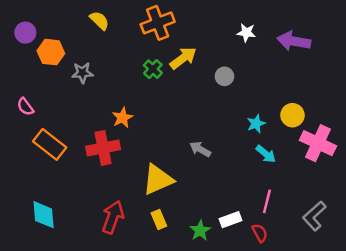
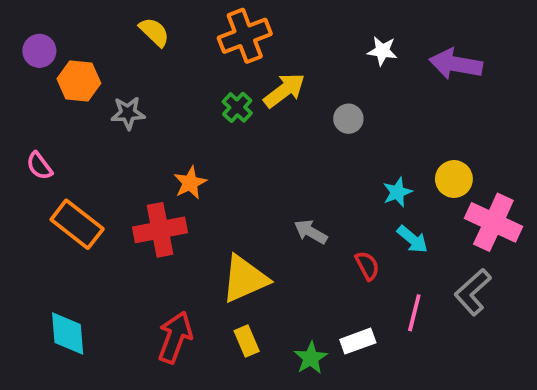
gray L-shape: (314, 216) -> (473, 292), moved
red semicircle: (260, 233) -> (367, 266), moved

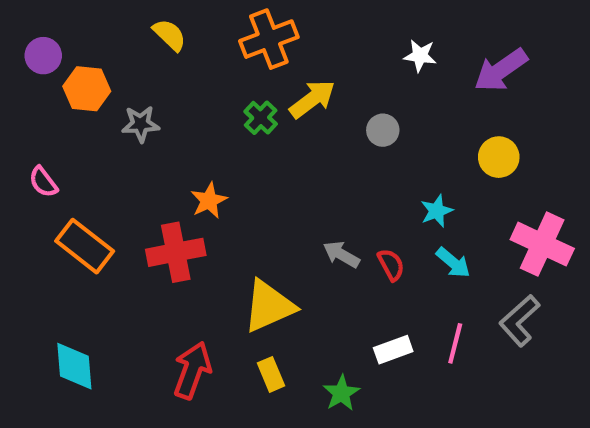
purple arrow: (456, 64) -> (501, 70), turned -45
yellow circle: (454, 179) -> (499, 157), moved
red semicircle: (367, 266) -> (391, 265), moved
white rectangle: (358, 341) -> (393, 350), moved

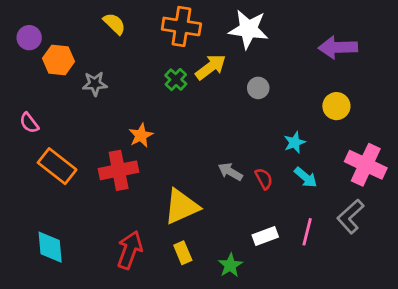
orange cross: (269, 39) -> (181, 26), turned 30
white star: (420, 56) -> (248, 29), moved, size x1.8
purple arrow: (501, 70) -> (338, 47), turned 33

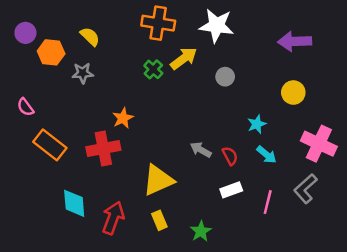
yellow semicircle: (114, 24) -> (90, 37), moved
white rectangle: (265, 236) -> (231, 190), moved
cyan diamond: (50, 247) -> (74, 203), moved

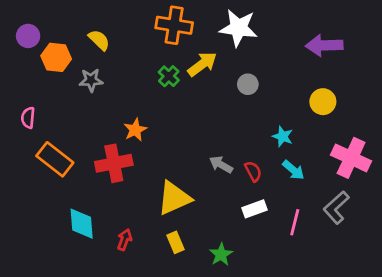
pink semicircle: (25, 107) -> (28, 118), turned 42
cyan star: (257, 124) -> (283, 136), turned -30
red arrow: (113, 218) -> (125, 240), size x0.6

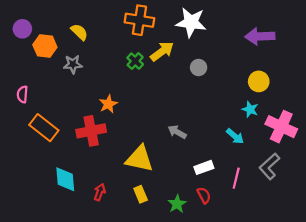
cyan star: (283, 136) -> (250, 109), moved
red semicircle: (253, 171) -> (204, 195), moved
yellow triangle: (174, 198) -> (139, 159), turned 36

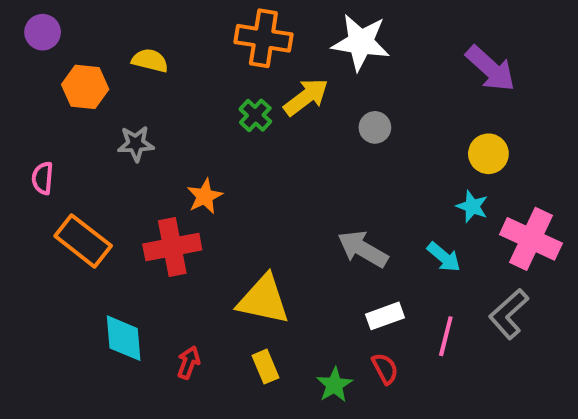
purple circle: (22, 29) -> (43, 32), moved
yellow semicircle: (79, 32) -> (150, 61), turned -30
purple arrow: (260, 36) -> (490, 69), turned -136
gray star: (73, 64) -> (136, 144), moved
gray arrow: (177, 132) -> (363, 249), moved, size x1.4

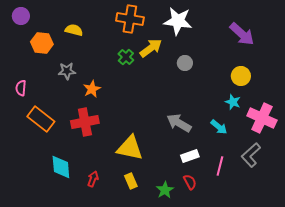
orange star: (205, 196) -> (92, 89), moved

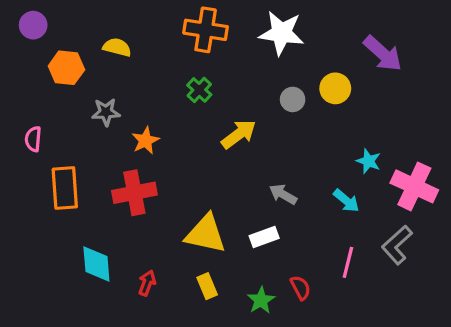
yellow arrow: (151, 48) -> (239, 134), moved
yellow circle: (241, 76) -> (335, 88), moved
orange rectangle: (41, 119) -> (65, 188), turned 48
gray arrow: (179, 123) -> (283, 194), size x0.7
white rectangle: (190, 156) -> (264, 237), moved

